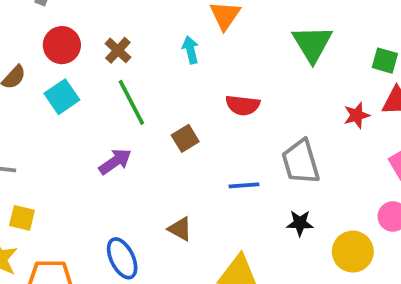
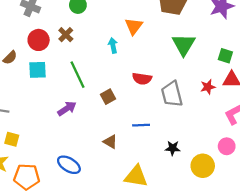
brown cross: (118, 50) -> (66, 35), moved
cyan square: (62, 97) -> (37, 70), turned 30
gray trapezoid: (301, 162) -> (172, 94), moved
brown triangle: (180, 229) -> (110, 142), moved
blue ellipse: (122, 258) -> (69, 165), turned -35

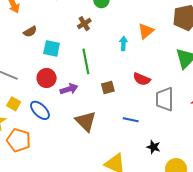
red circle: (39, 40) -> (47, 78), moved
brown triangle: (110, 142) -> (86, 121), moved, size x1.6
blue ellipse: (69, 165) -> (40, 110), moved

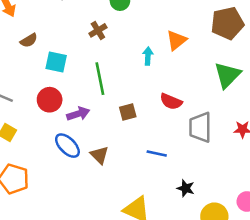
blue ellipse: (40, 110) -> (67, 146), moved
brown triangle: (86, 121) -> (99, 155), size x0.7

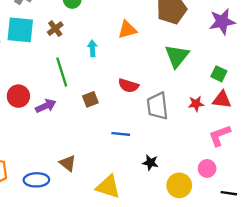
orange triangle: (176, 40) -> (127, 30), turned 30
cyan arrow: (148, 56) -> (92, 48), moved
cyan square: (56, 62) -> (20, 30), moved, size x1.4
blue ellipse: (67, 146) -> (36, 180), moved, turned -40
brown triangle: (99, 155) -> (68, 163), moved

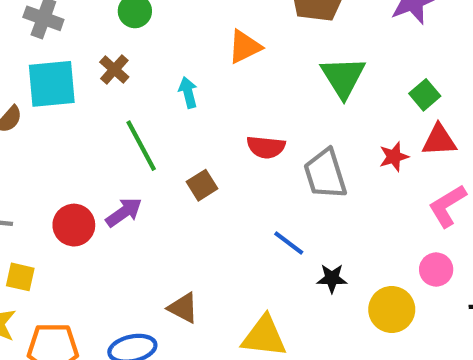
green square: (219, 74) -> (425, 95), turned 35
red circle: (18, 96) -> (74, 225), moved
blue line: (121, 134) -> (289, 243), moved, turned 42

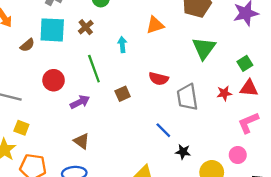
red circle: (74, 225) -> (54, 80), moved
brown triangle: (183, 308) -> (82, 141), moved

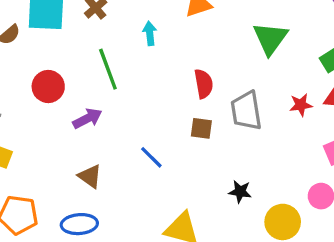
red semicircle: (159, 79) -> (204, 84), turned -114
brown square: (123, 94) -> (201, 128), moved, turned 32
blue line: (163, 130) -> (151, 157), moved

